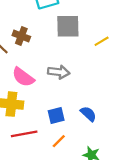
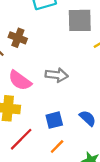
gray square: (68, 26) -> (80, 20), moved
red line: (24, 134) -> (21, 139), turned -35

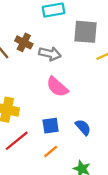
gray arrow: (57, 75) -> (50, 54), moved
pink semicircle: (20, 80) -> (57, 87), moved

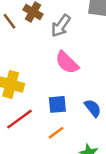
gray arrow: (50, 54) -> (61, 26), turned 110

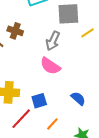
gray arrow: (61, 26) -> (53, 41), moved
blue square: (57, 104) -> (39, 101), moved

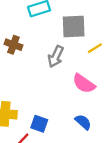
pink semicircle: (50, 66) -> (84, 84), moved
blue square: (39, 101) -> (39, 124), turned 35

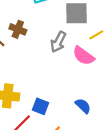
pink semicircle: (84, 84) -> (83, 56), moved

